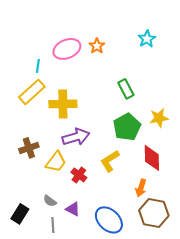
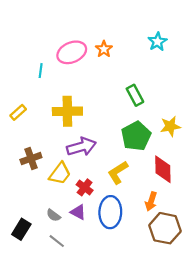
yellow rectangle: (32, 92) -> (18, 112), moved, size x0.6
purple triangle: (73, 209) -> (78, 212), moved
blue ellipse: (109, 220) -> (110, 212), moved, turned 48
gray line: (53, 225) -> (57, 241), turned -49

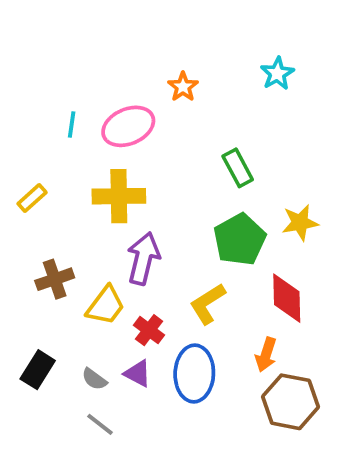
pink ellipse: (72, 52) -> (128, 126), moved
purple arrow: (81, 147) -> (143, 258), turned -60
black rectangle: (21, 229) -> (38, 370), moved

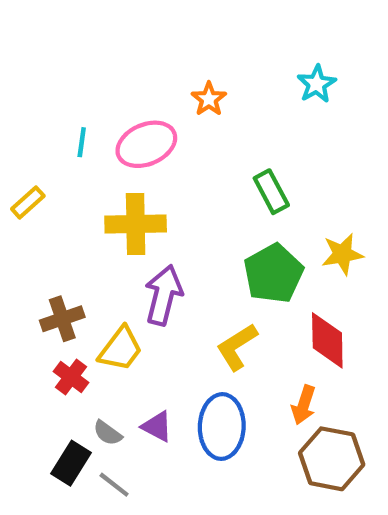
yellow rectangle: (32, 198) -> (28, 202), moved
red cross: (149, 330) -> (71, 377), moved
black rectangle: (38, 370) -> (71, 463), moved

